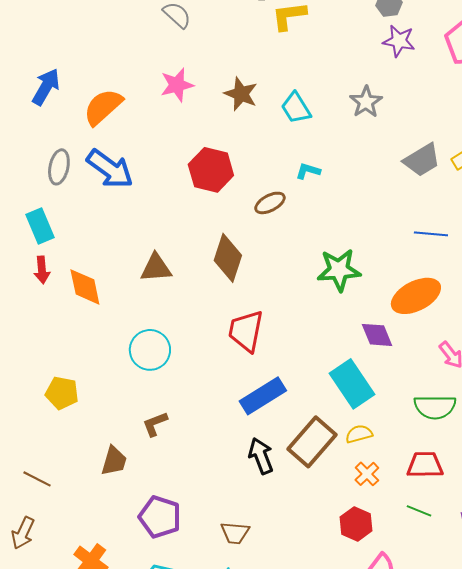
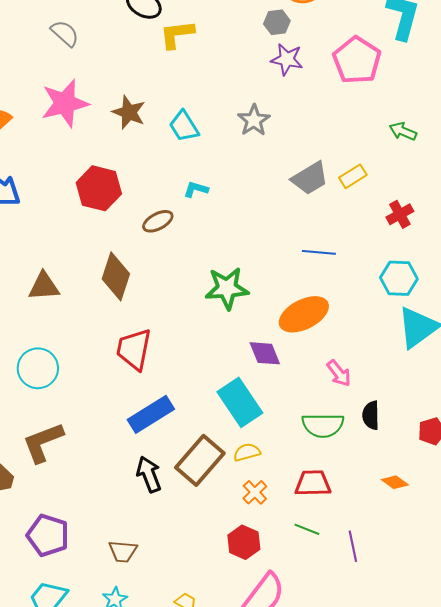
pink star: (177, 85) -> (65, 103), size x1.4
brown L-shape: (155, 424) -> (43, 442), size x1.6

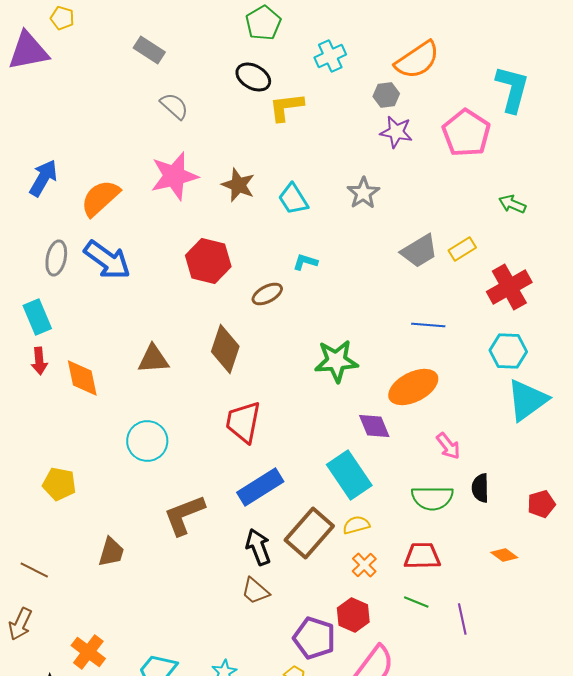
red cross: (400, 214) -> (509, 287), size x1.6
brown L-shape: (43, 442) -> (184, 515), moved
purple pentagon: (48, 535) -> (314, 638), moved
brown trapezoid: (123, 551) -> (255, 591), moved, turned 36

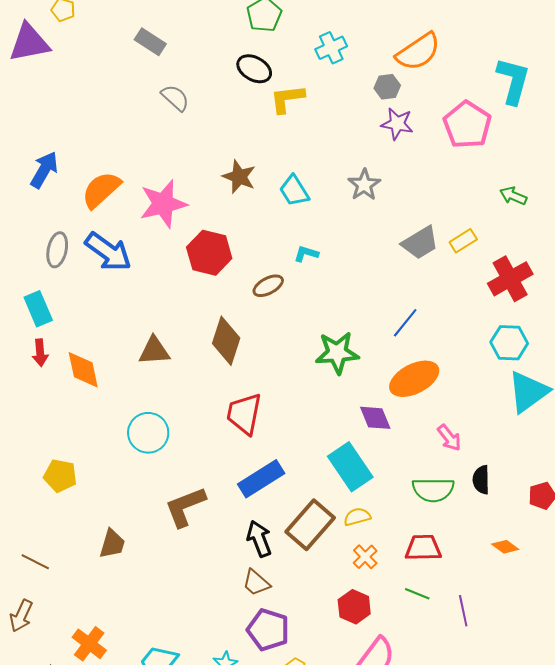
pink star: (174, 176) -> (163, 204), moved
blue line: (428, 325) -> (405, 323), moved, turned -56
purple pentagon: (314, 638) -> (268, 630), moved

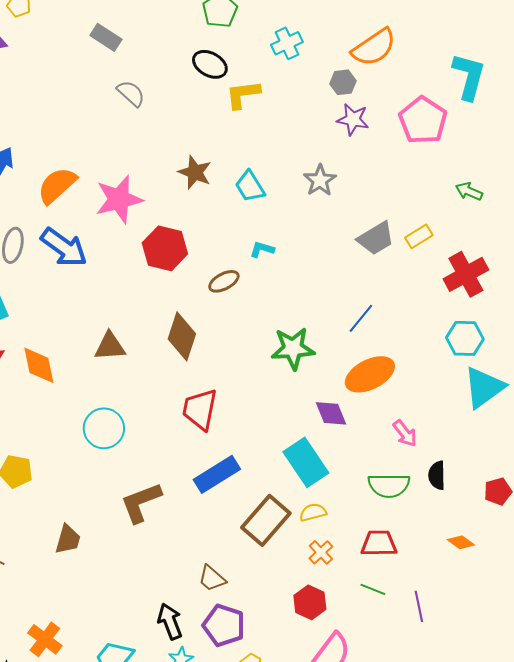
black arrow: (259, 539) -> (170, 621), moved

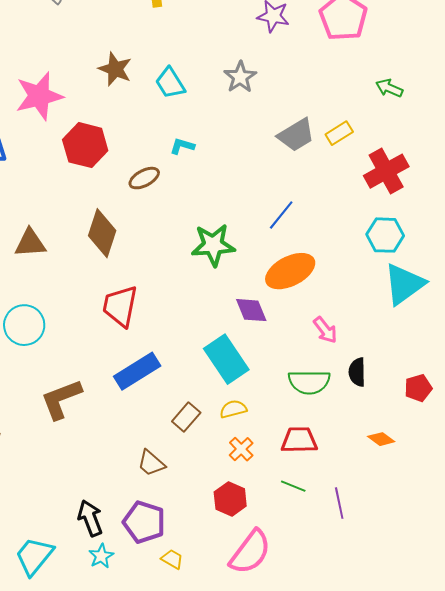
brown rectangle: (266, 520) -> (186, 417), size x0.6
brown trapezoid: (212, 578) -> (151, 463), moved

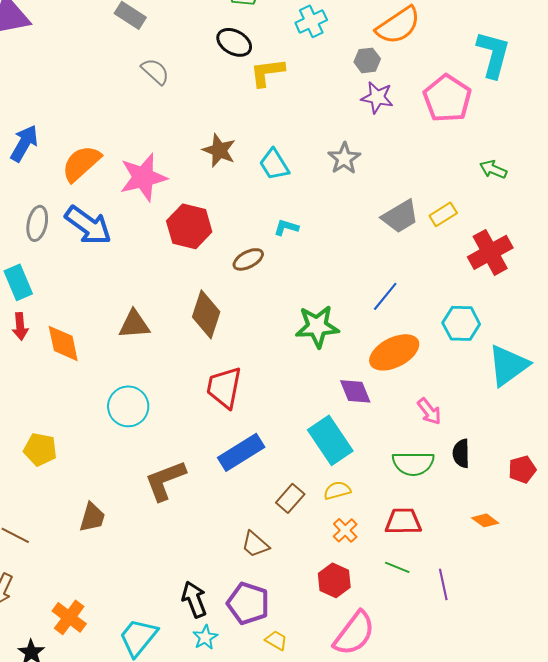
cyan hexagon: (385, 235) -> (461, 323), moved

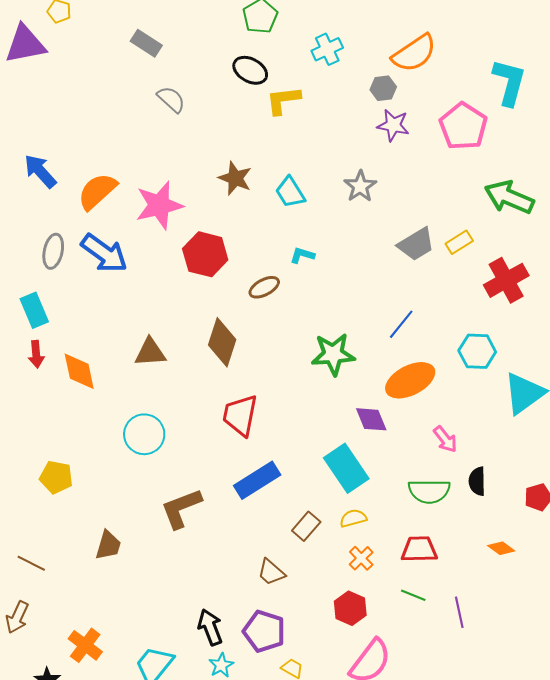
blue arrow: (24, 143) -> (40, 171), turned -72
green arrow: (493, 169) -> (509, 197), size x1.8

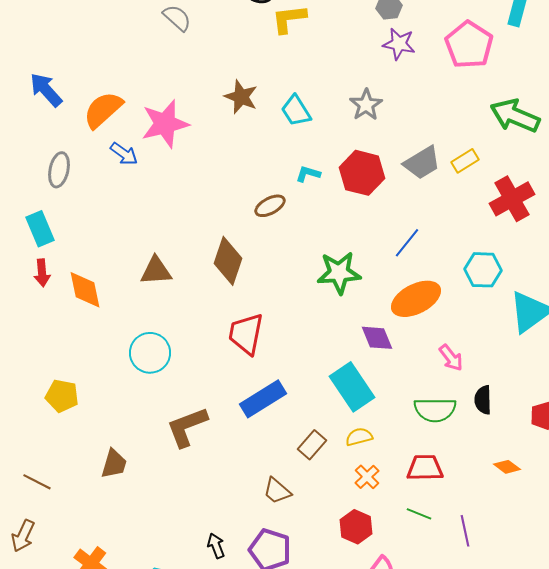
blue arrow: (104, 253) -> (124, 154), moved, size x0.6
red hexagon: (205, 254) -> (362, 173), moved
black arrow: (210, 627) -> (216, 546), size x0.7

